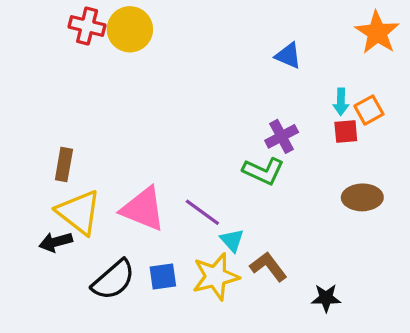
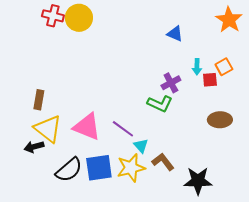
cyan arrow: (341, 102) -> (197, 67), moved
blue square: (163, 277) -> (99, 168), size x1.6
black star: (326, 298) -> (198, 181), size x1.6

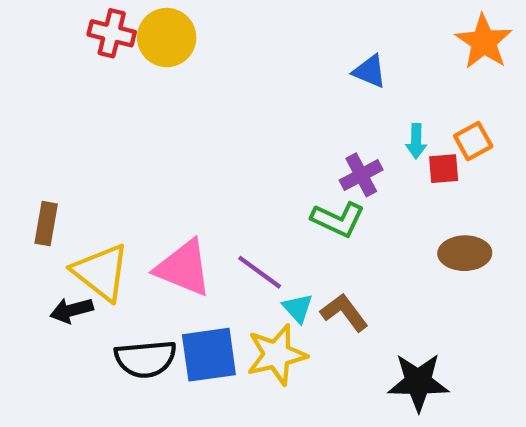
brown rectangle: (39, 100) -> (46, 224), moved
brown L-shape: (163, 162) -> (344, 312), moved
black semicircle: (69, 170) -> (146, 359), turned 36

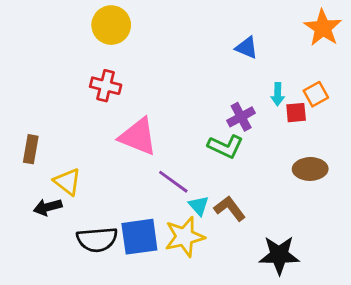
red cross: (112, 33) -> (106, 86), moved
pink triangle: (184, 268) -> (138, 137), moved
yellow triangle: (101, 272) -> (67, 182), size x0.7

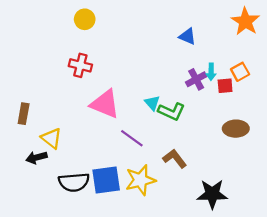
yellow circle: (111, 25) -> (85, 19), size x0.7
purple cross: (241, 117) -> (196, 79), moved
cyan triangle: (199, 206) -> (152, 103), moved

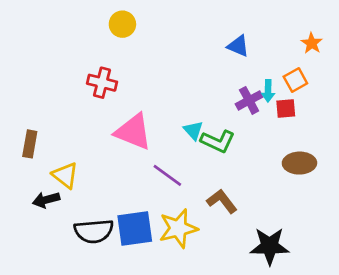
yellow circle: (85, 19) -> (122, 24), moved
orange star: (245, 21) -> (312, 43), moved, size x0.6
orange square: (240, 72) -> (295, 80), moved

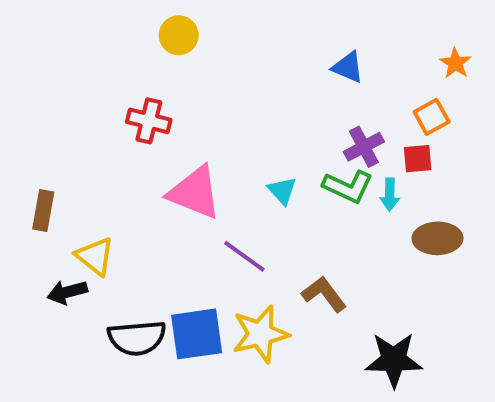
cyan arrow: (268, 91) -> (390, 195), moved
green L-shape: (218, 141) -> (348, 187), moved

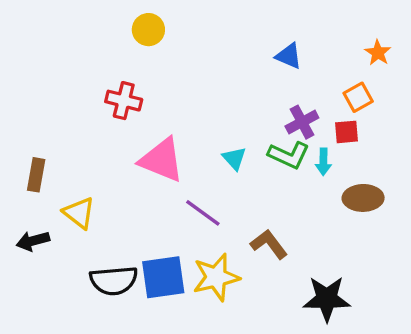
black arrow: (67, 292) -> (33, 241), moved

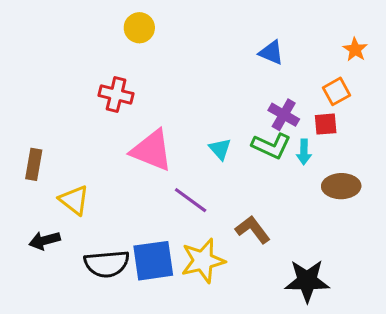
purple cross: (302, 122) -> (284, 115), turned -32
black arrow: (33, 241) -> (45, 240), moved

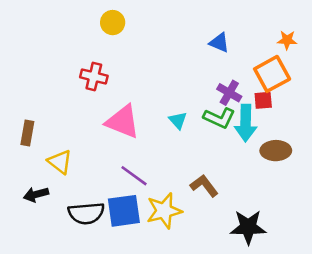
orange star: (355, 49) -> (287, 40), turned -30
orange square: (337, 91) -> (272, 74), size x1.6
cyan arrow: (304, 152) -> (246, 123), size x1.8
purple line: (191, 200) -> (134, 176), moved

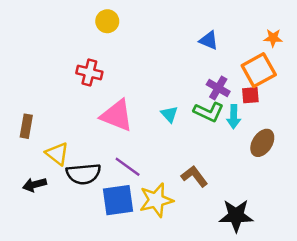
cyan arrow: (246, 123) -> (234, 117), size x0.7
brown ellipse: (276, 151) -> (262, 143), turned -56
black semicircle: (86, 213) -> (83, 174), moved

